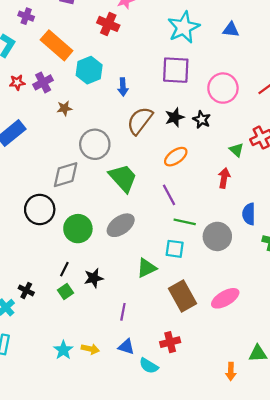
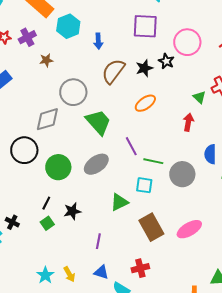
black star: (202, 120) -> (166, 61), moved
purple line: (169, 195) -> (131, 146), moved
yellow arrow: (90, 349) -> (69, 274), turned 49

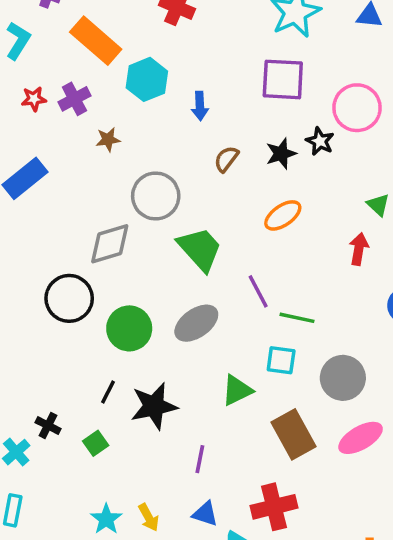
brown semicircle: (113, 71) -> (226, 159), size x0.6
gray circle: (182, 174) -> (343, 378), moved
black star: (72, 211) -> (154, 406), size x1.5
green square: (47, 223) -> (96, 443), moved
red cross: (140, 268) -> (274, 507), size x1.4

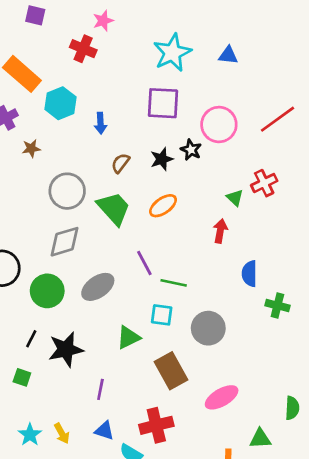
gray diamond: (110, 244) -> (65, 242), moved
green trapezoid: (200, 249) -> (114, 208), moved
pink ellipse: (361, 438) -> (222, 397), moved
green square: (96, 443) -> (22, 377), turned -36

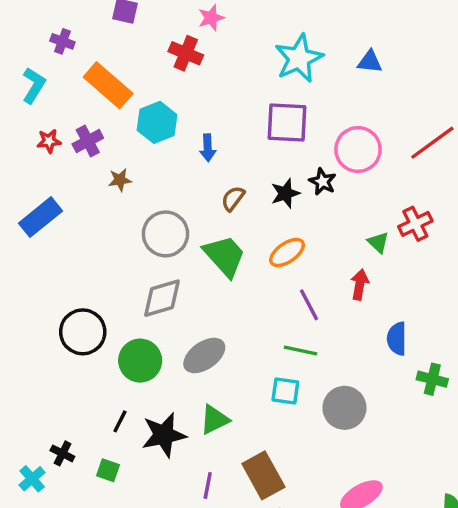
purple line: (144, 263) -> (309, 305), moved
green triangle: (128, 337) -> (214, 420), moved
brown rectangle: (171, 371) -> (263, 475), moved

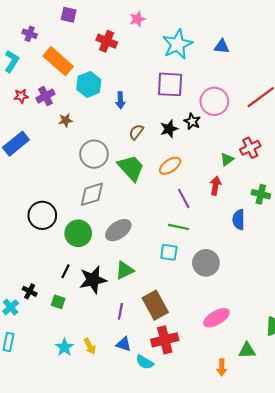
pink star: (211, 18) -> (137, 19), moved
green triangle: (378, 242) -> (227, 159), turned 40
green cross: (432, 379) -> (261, 194), moved

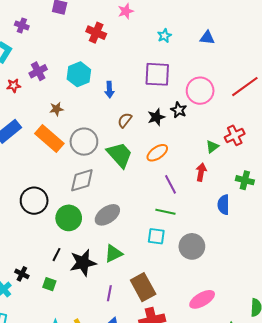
cyan star: (177, 44) -> (164, 36), size x0.5
orange rectangle: (58, 61) -> (49, 138), moved
purple cross: (45, 96) -> (38, 71), moved

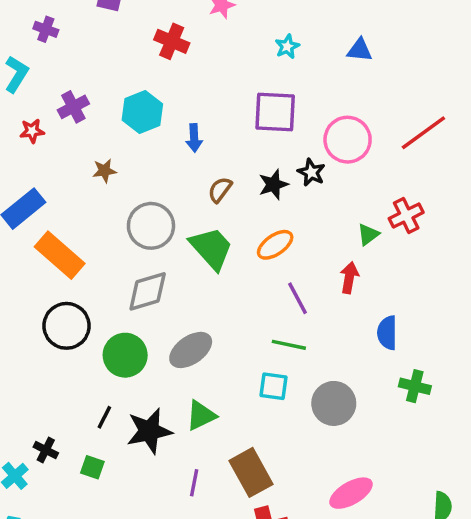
orange rectangle: (49, 138) -> (60, 255), moved
green cross: (245, 180) -> (415, 386), moved

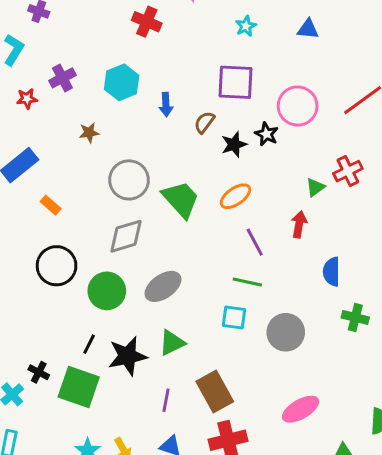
brown semicircle: (220, 190) -> (204, 122), moved
orange rectangle: (60, 255) -> (51, 205), size x0.5
green square: (92, 467) -> (79, 387), size x2.0

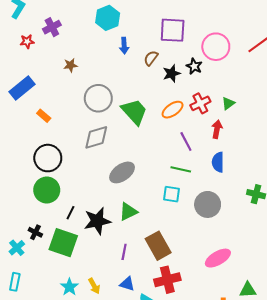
cyan hexagon: (122, 82) -> (108, 18), moved
red cross: (348, 171) -> (200, 103), moved
blue semicircle: (332, 272) -> (218, 162), moved
green circle: (107, 291) -> (47, 190), moved

